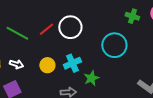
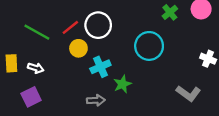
green cross: (132, 16) -> (170, 12), turned 32
yellow circle: (47, 65) -> (78, 48), moved

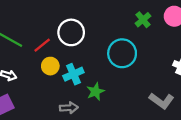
red line: (70, 27) -> (42, 45), moved
yellow circle: (78, 48) -> (50, 66), moved

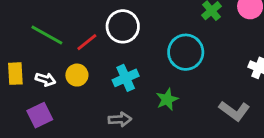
yellow circle: (50, 66) -> (77, 75), moved
green star: (95, 92) -> (167, 99), moved

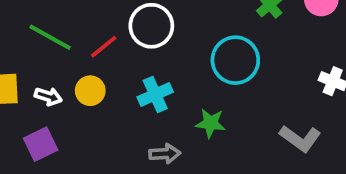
green star: (167, 99) -> (211, 123), turned 30
gray arrow: (120, 119) -> (165, 154), moved

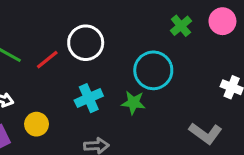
yellow circle: (90, 91) -> (37, 124), moved
green star: (211, 123) -> (133, 103), moved

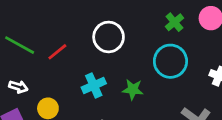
white circle: (86, 43) -> (109, 37), moved
cyan circle: (153, 70) -> (170, 61), moved

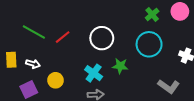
white circle: (109, 37) -> (102, 38), moved
cyan cross: (94, 85) -> (94, 73), moved, turned -30

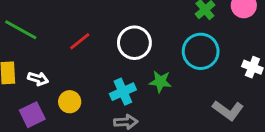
green line: (34, 32) -> (21, 30), moved
cyan cross: (94, 73) -> (123, 92), turned 30

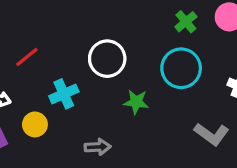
red line: (80, 41) -> (27, 57), moved
cyan cross: (123, 92) -> (64, 94), moved

